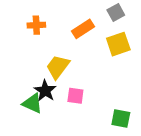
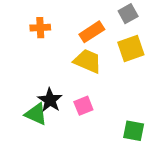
yellow trapezoid: (58, 67) -> (88, 61), moved, turned 76
pink square: (75, 96) -> (83, 106), turned -30

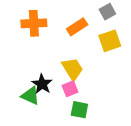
orange cross: (40, 28) -> (34, 23), size x1.5
yellow trapezoid: (88, 61) -> (72, 69), moved, turned 35
green square: (134, 131) -> (79, 110), moved

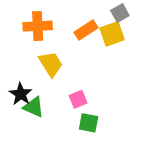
yellow square: (110, 41) -> (112, 34), moved
yellow trapezoid: (72, 69) -> (51, 64), moved
black star: (42, 84) -> (21, 94), moved

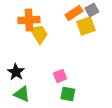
orange rectangle: (86, 30) -> (74, 13), moved
yellow trapezoid: (51, 64) -> (39, 34), moved
green triangle: (34, 107) -> (22, 94), moved

